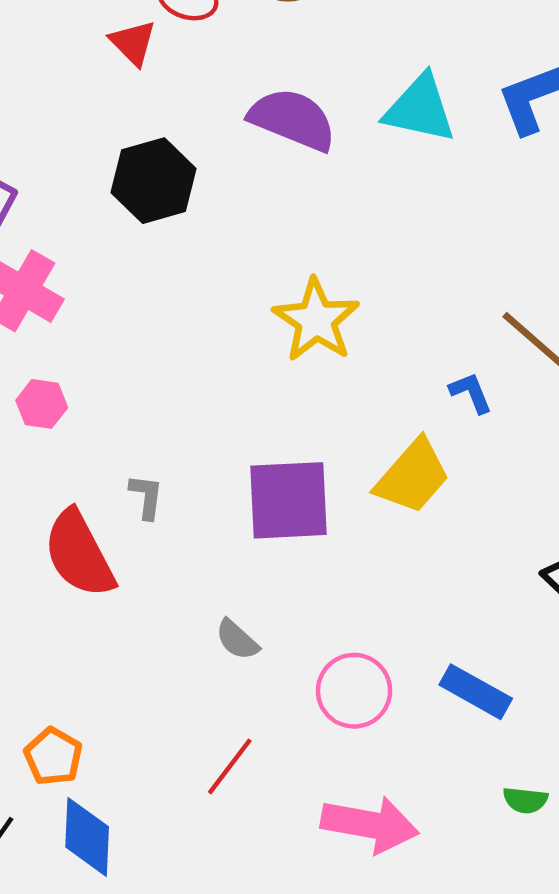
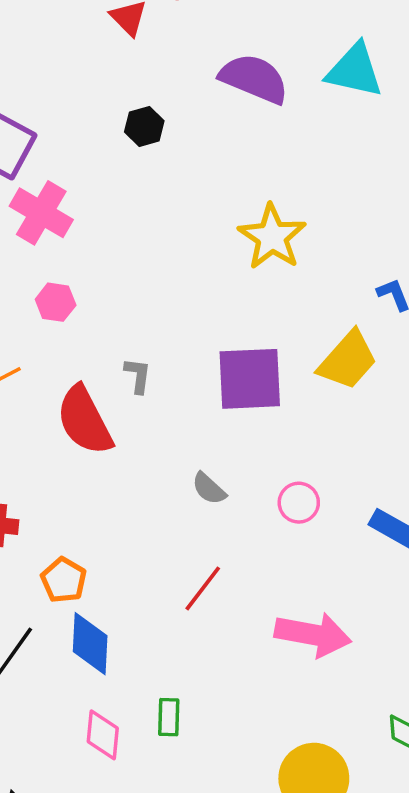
black hexagon: (154, 181) -> (144, 126), size x0.6
pink circle: (354, 691) -> (299, 503), moved, size x0.7

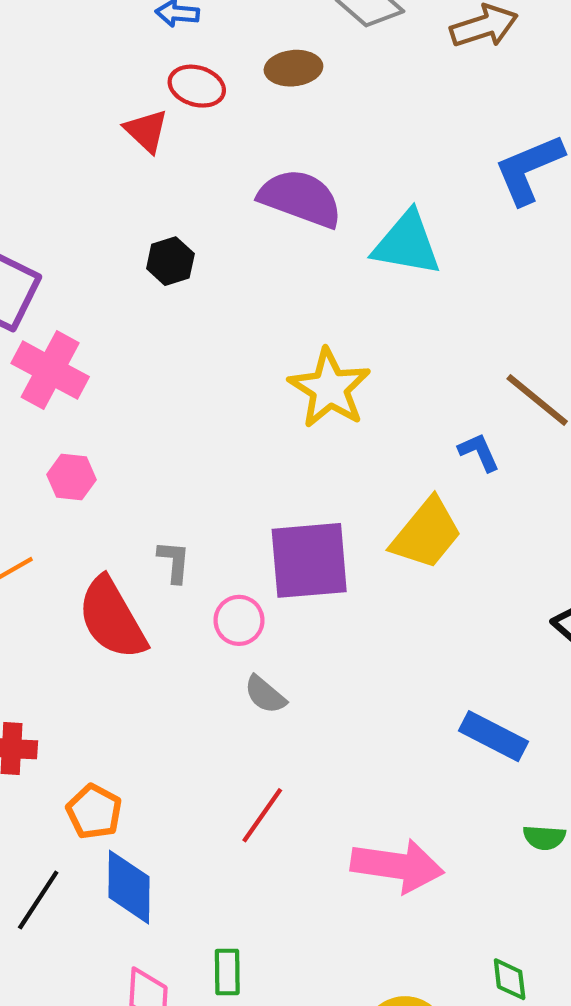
cyan triangle: (355, 71) -> (407, 244), moved
pink circle: (299, 503) -> (239, 620), moved

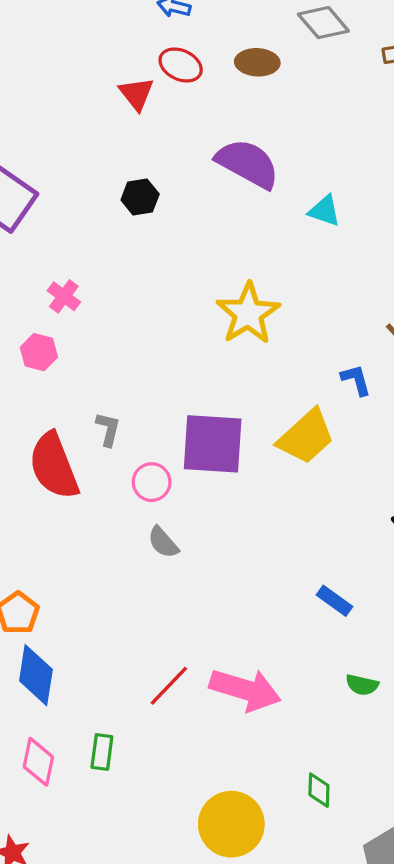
cyan triangle: (407, 244) -> (324, 211), size x0.6
pink cross: (50, 370) -> (64, 296), moved, size x0.6
blue rectangle: (493, 736) -> (335, 601), size x0.7
red line: (262, 815) -> (169, 686), moved

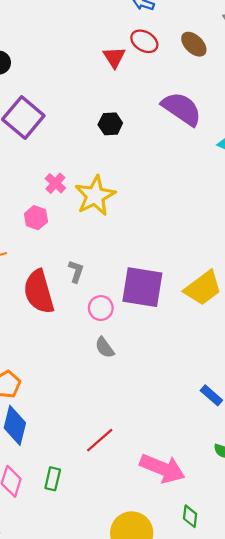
brown ellipse: (257, 62) -> (194, 44), turned 36
yellow star: (248, 313) -> (95, 196), moved
pink arrow: (245, 690) -> (162, 468), moved

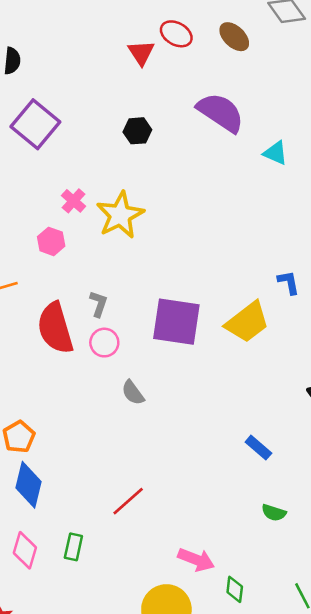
pink circle: (101, 308) -> (104, 343), moved
pink arrow: (162, 468) -> (196, 560), moved, size x0.7

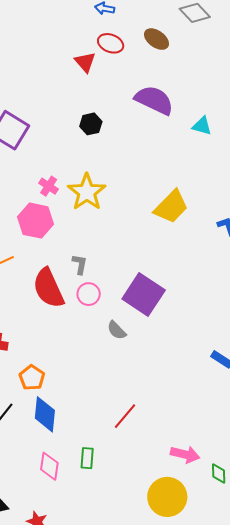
pink hexagon: (51, 241) -> (36, 221), size x1.6
purple square: (176, 322) -> (144, 295), moved, turned 33
yellow trapezoid: (247, 322) -> (171, 207), moved

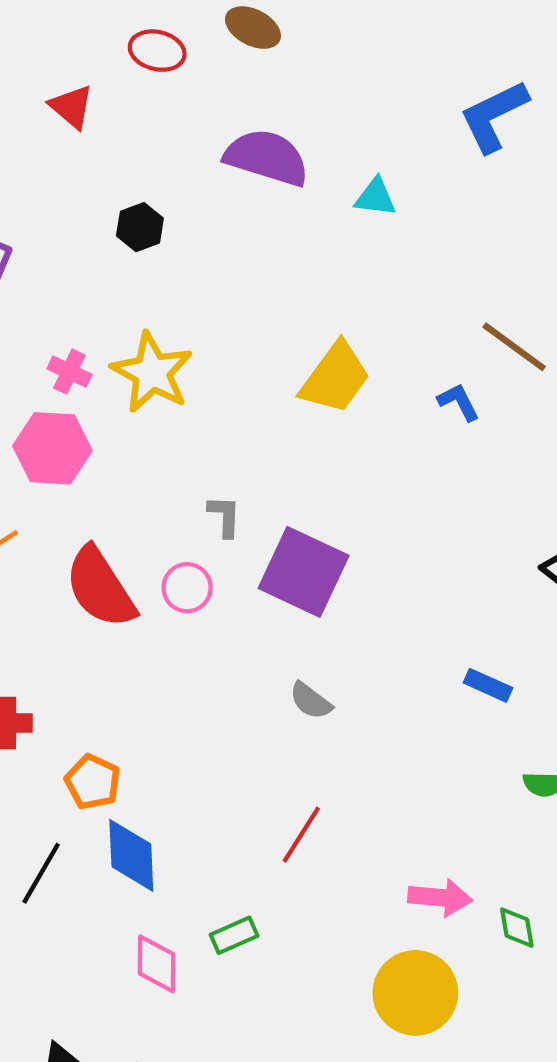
red triangle: (85, 62) -> (71, 107), moved
gray L-shape: (80, 264) -> (225, 516), moved
gray semicircle: (117, 330) -> (311, 701), moved
green rectangle: (87, 458) -> (234, 935), turned 70

